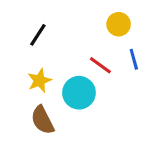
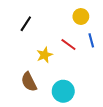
yellow star: (39, 81) -> (45, 55), moved
cyan circle: (79, 93) -> (63, 91), moved

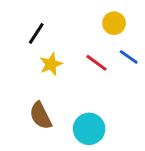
blue line: (91, 40) -> (129, 57), turned -40
yellow star: (45, 55) -> (51, 64), moved

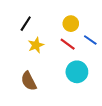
yellow circle: (114, 23) -> (71, 24), moved
cyan circle: (89, 129) -> (77, 72), moved

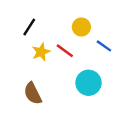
red line: (68, 44) -> (65, 51), moved

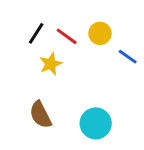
red line: (65, 51) -> (67, 36), moved
cyan circle: (89, 83) -> (96, 123), moved

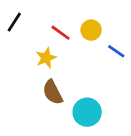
black line: (36, 33) -> (14, 22), moved
brown semicircle: (40, 115) -> (53, 92), moved

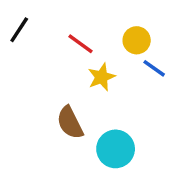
yellow circle: (91, 30) -> (137, 40), moved
yellow star: (46, 58) -> (102, 77), moved

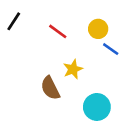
yellow star: (102, 77) -> (73, 69), moved
cyan circle: (116, 149) -> (97, 107), moved

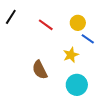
yellow star: (73, 69) -> (71, 55), moved

